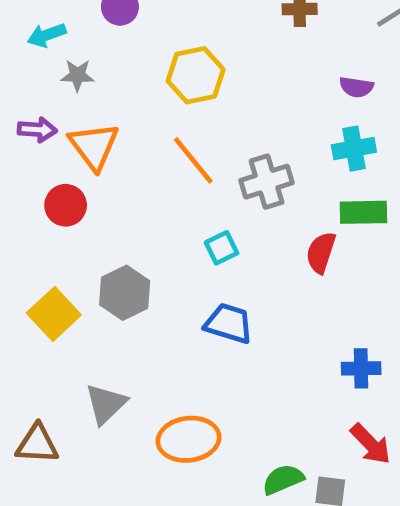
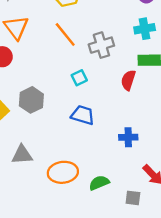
blue cross: (361, 368) -> (128, 137), moved
gray triangle: (106, 404) -> (22, 155), turned 40
green semicircle: (283, 479) -> (99, 183), moved

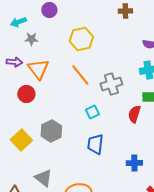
blue trapezoid: (83, 115) -> (95, 144), turned -100
gray triangle: (22, 155) -> (43, 178), turned 42

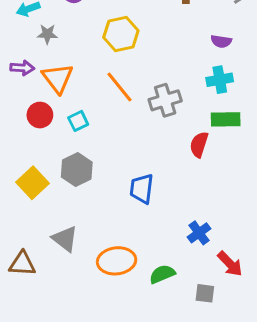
cyan square: (92, 112) -> (78, 121), moved
blue cross: (134, 163) -> (199, 233), moved, turned -35

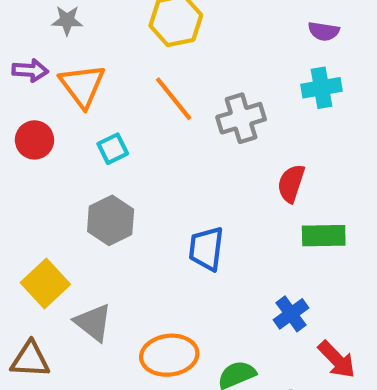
red circle: (40, 115) -> (34, 140), moved
green rectangle: (226, 119) -> (324, 236), moved
yellow square: (33, 183) -> (45, 283), moved

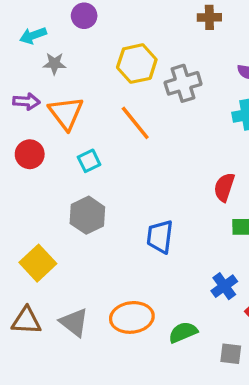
gray cross: (241, 118) -> (183, 83), moved
gray triangle: (93, 323) -> (74, 322), moved

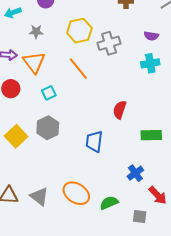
gray star: (54, 64) -> (36, 32), moved
red semicircle: (224, 187) -> (120, 110), moved
yellow square: (38, 263) -> (16, 136), moved
orange ellipse: (132, 317) -> (76, 193), turned 40

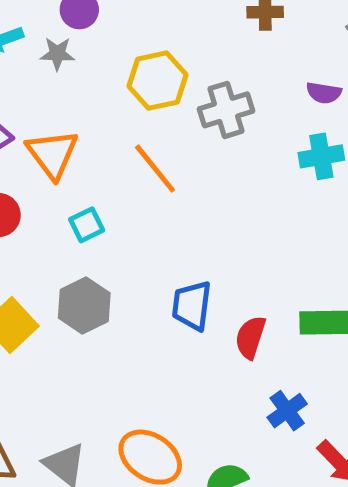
gray star: (36, 32) -> (57, 54), moved
red semicircle: (120, 110) -> (250, 337), moved
blue trapezoid: (94, 141) -> (192, 306), moved

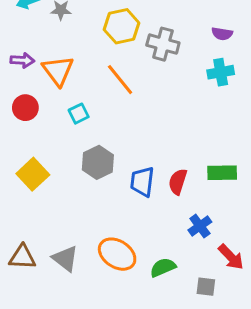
gray cross: (226, 110) -> (163, 44), turned 32
gray hexagon: (84, 306) -> (98, 162), moved
blue trapezoid: (192, 306) -> (142, 182), moved

